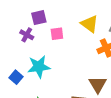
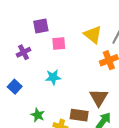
purple cross: (27, 35) -> (24, 52), moved, turned 32
cyan star: (39, 67) -> (53, 77), moved, size x0.7

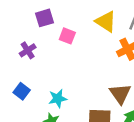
pink square: (59, 43) -> (67, 36), turned 32
cyan star: (53, 77) -> (58, 98), moved

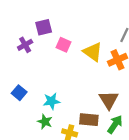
yellow triangle: (106, 22) -> (93, 52), moved
purple cross: (28, 50) -> (25, 45), moved

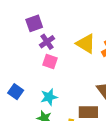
purple cross: (25, 45) -> (47, 42), moved
pink square: (63, 45) -> (50, 62), moved

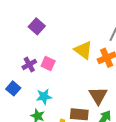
purple square: (34, 23) -> (37, 26), turned -35
purple cross: (47, 42) -> (29, 64), moved

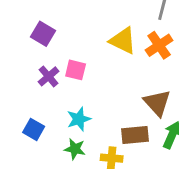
purple square: (37, 26) -> (43, 34), moved
blue square: (13, 88) -> (34, 129), moved

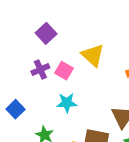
yellow triangle: (123, 41) -> (93, 55), moved
cyan star: (79, 119) -> (67, 103), moved

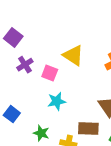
purple square: (46, 33) -> (13, 37), moved
purple cross: (40, 69) -> (25, 65), moved

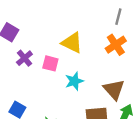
cyan star: (57, 101) -> (74, 81), moved

